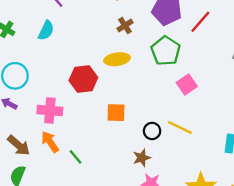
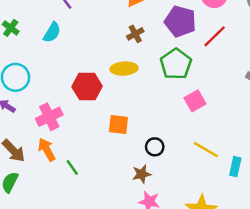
pink cross: (50, 110) -> (49, 117), turned -35
yellow line: (180, 127) -> (206, 150), moved

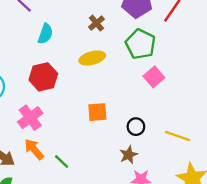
cyan semicircle: (52, 32) -> (45, 34), moved
red hexagon: (87, 87) -> (43, 77), moved
pink square: (195, 101) -> (154, 77), moved
yellow line: (206, 150) -> (177, 136), moved

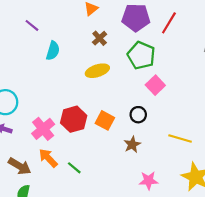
red hexagon: (43, 77) -> (74, 119), moved
orange square: (97, 112) -> (105, 120), turned 36
black circle: (136, 127) -> (138, 115), moved
brown star: (129, 155) -> (132, 145), moved

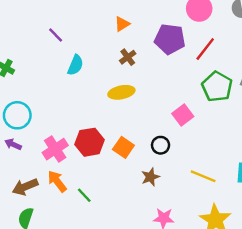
green pentagon: (141, 55) -> (217, 87), moved
brown arrow: (20, 166) -> (25, 187), turned 120

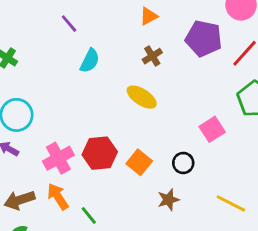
yellow ellipse: (121, 92) -> (142, 97), turned 40

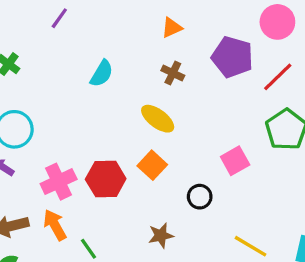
purple line: (69, 24) -> (59, 18), moved, turned 72
brown cross: (152, 56) -> (173, 73), turned -36
orange square: (139, 162) -> (152, 165), moved
brown star: (168, 200) -> (161, 235), moved

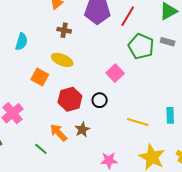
orange square: (152, 165) -> (40, 77), moved
red hexagon: (106, 179) -> (70, 99), moved
orange arrow: (55, 225) -> (58, 133), moved

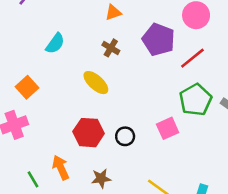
pink square: (115, 73) -> (168, 128), moved
orange square: (40, 77) -> (27, 87), moved
black circle: (100, 100) -> (125, 136), moved
brown star: (82, 130) -> (101, 178), moved

